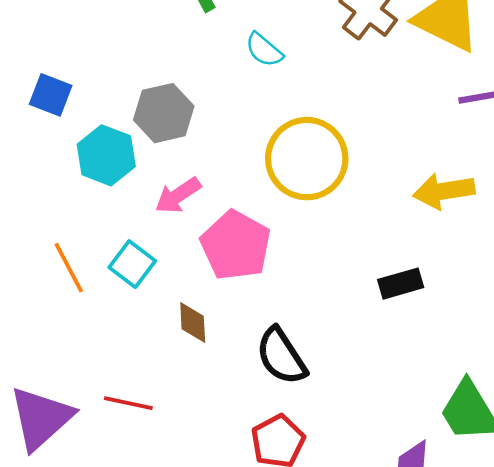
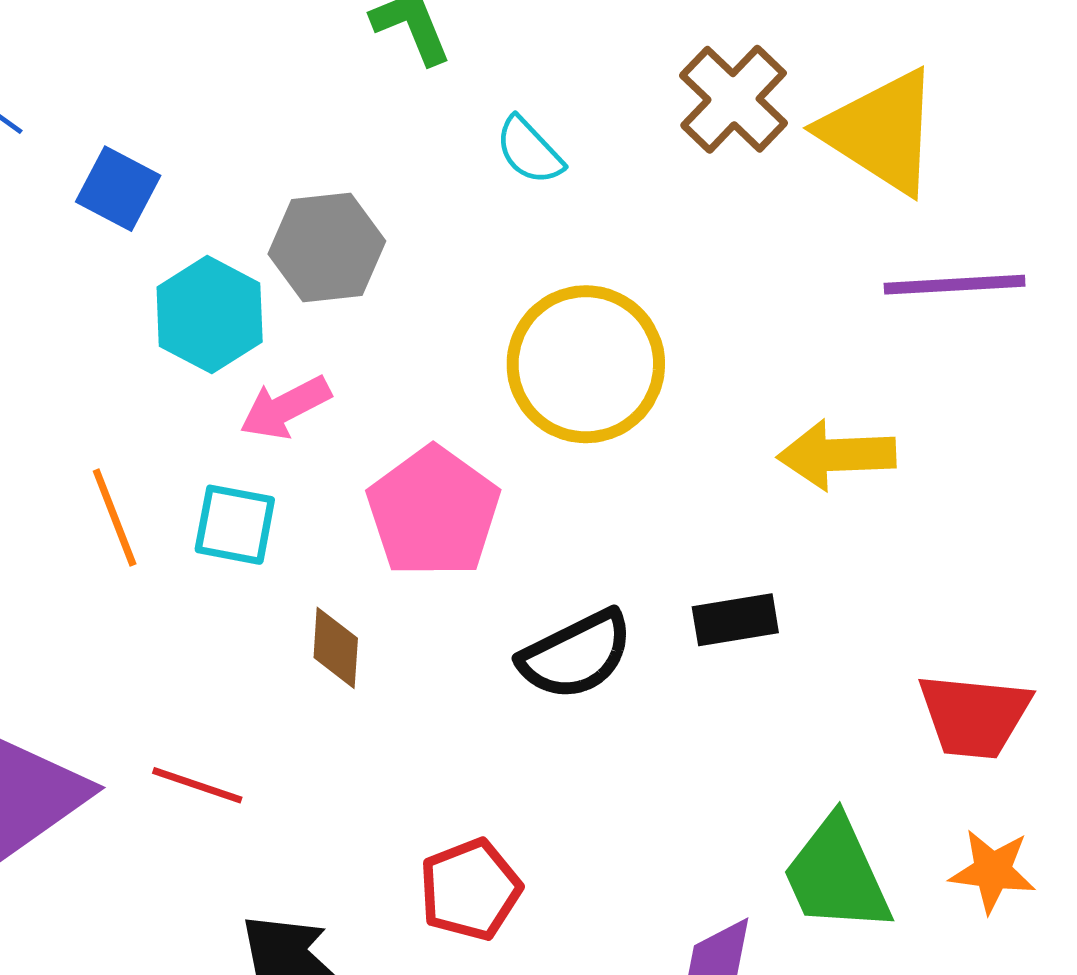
pink arrow: (178, 195) -> (285, 408), moved
cyan square: (132, 264) -> (235, 525), turned -33
black semicircle: (281, 356) -> (576, 655), moved, turned -90

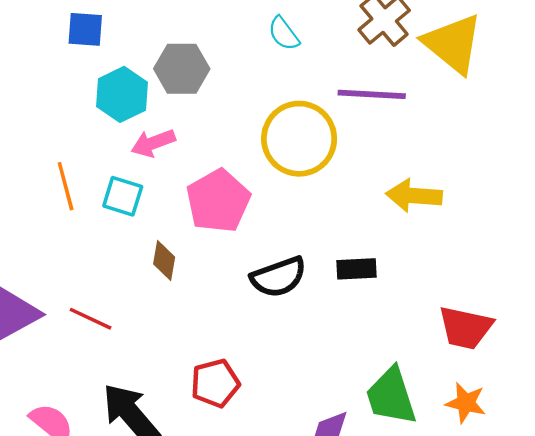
blue square: (118, 189) -> (85, 29), turned -30
purple line: (955, 285) -> (372, 94), moved

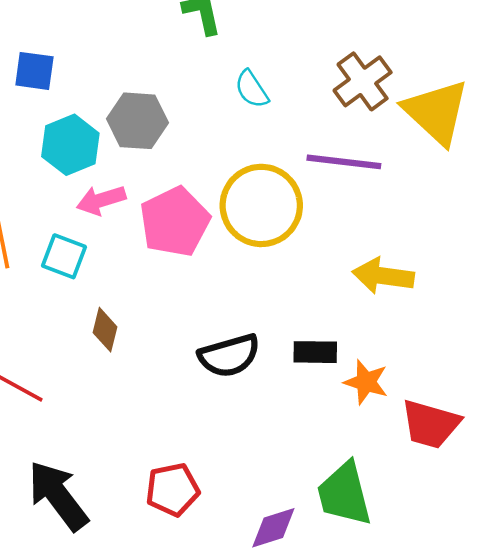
pink pentagon: (218, 201) -> (175, 222), moved
red pentagon: (215, 383) -> (173, 490), moved
orange star: (466, 403) -> (366, 382), moved

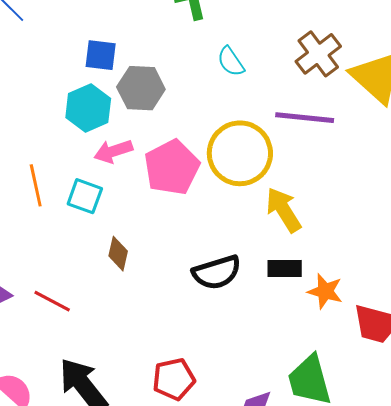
blue square: (34, 71) -> (101, 55), moved
yellow arrow: (383, 276) -> (284, 210), moved, turned 51

